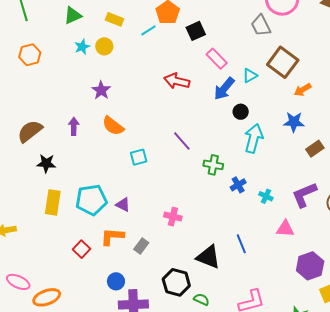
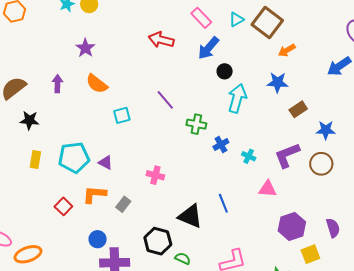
cyan triangle: (250, 76) -> (236, 19), moved
yellow rectangle: (53, 202) -> (35, 159), size x0.7

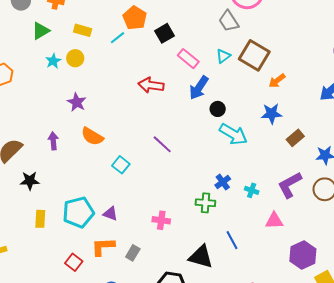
cyan arrow: (237, 98) -> (233, 134), turned 112
cyan square: (122, 115) -> (121, 165), turned -30
green cross: (196, 124) -> (205, 203), moved

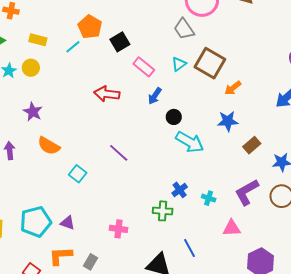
blue arrow: (199, 88) -> (155, 96), size x0.7

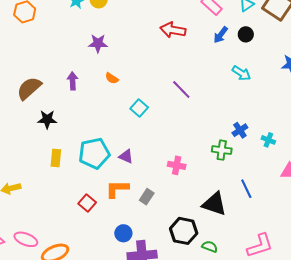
purple star: (33, 112) -> (98, 43), turned -30
black circle: (174, 117) -> (246, 34), moved
cyan arrow: (190, 142) -> (241, 73), moved, size x0.7
orange semicircle: (49, 146) -> (112, 78), size x0.6

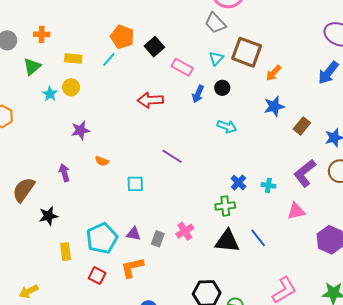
cyan square: (139, 108) -> (135, 184), turned -30
pink cross: (177, 165) -> (185, 231), turned -30
gray rectangle: (147, 197) -> (158, 239), moved
red square: (87, 203) -> (97, 276), moved
black triangle: (214, 204) -> (227, 241), moved

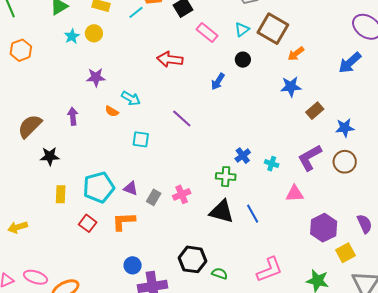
blue arrow: (198, 94) -> (218, 82), moved
cyan arrow: (227, 127) -> (131, 98), moved

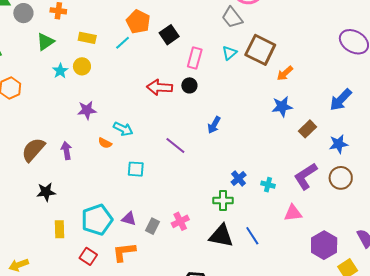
pink rectangle: (207, 32) -> (195, 58), turned 70
black circle: (243, 60) -> (189, 85), moved
blue arrow: (350, 63) -> (341, 100), moved
blue arrow: (218, 82) -> (214, 125), moved
brown semicircle: (30, 126) -> (33, 150), moved

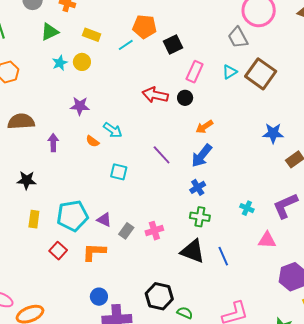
orange pentagon: (138, 22) -> (145, 27), turned -30
orange arrow: (285, 73) -> (204, 127), moved
blue arrow: (214, 125) -> (202, 156), moved, size x1.4
brown semicircle: (33, 150) -> (21, 121), moved, turned 36
blue cross: (239, 178) -> (198, 187), moved

